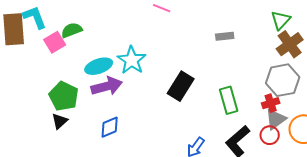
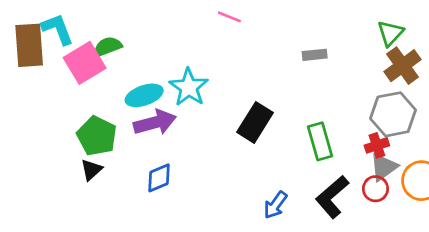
pink square: (55, 42) -> (85, 63), size x1.4

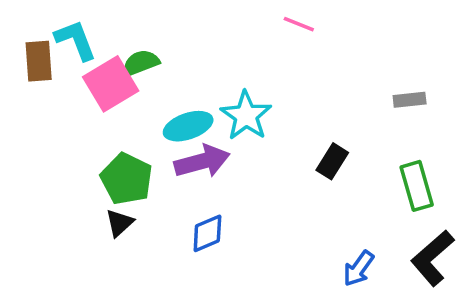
brown rectangle: (29, 45) -> (39, 61), size x0.7
gray rectangle: (315, 55) -> (410, 100), moved
black rectangle: (255, 122) -> (332, 161), size x0.7

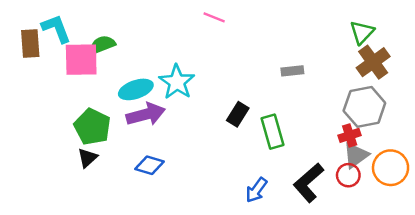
pink square: (111, 84) -> (81, 60), turned 30
green rectangle: (417, 186) -> (273, 132), moved
blue diamond: (207, 233) -> (150, 165), turned 40

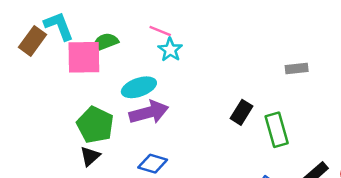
pink line: (214, 17) -> (160, 31), moved
brown rectangle: (30, 43) -> (33, 41), turned 40
cyan star: (177, 82) -> (170, 50), moved, size x0.7

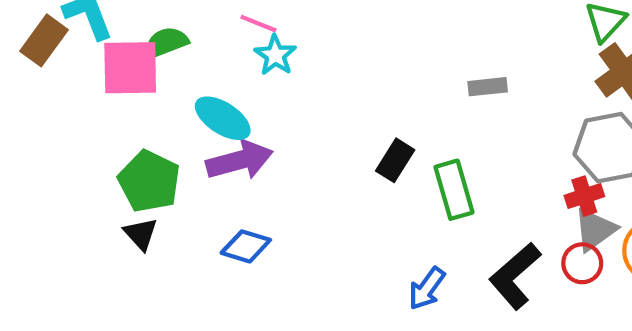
cyan ellipse: (139, 87) -> (223, 118), turned 52
black triangle: (90, 156) -> (141, 234), turned -30

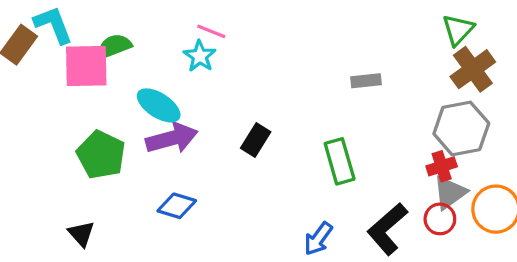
pink line: (258, 24) -> (211, 31), moved
black rectangle: (395, 160) -> (256, 140), moved
black triangle: (141, 234) -> (81, 234), moved

